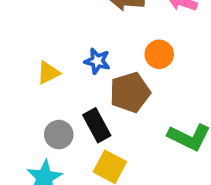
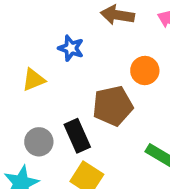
blue star: (97, 61) -> (71, 48), moved

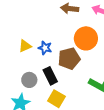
blue star: (71, 48) -> (45, 48), moved
orange circle: (145, 70) -> (86, 38), size x1.5

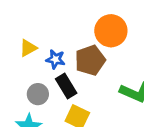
blue star: (45, 48) -> (55, 59), moved

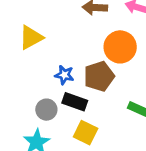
yellow triangle: (28, 48) -> (31, 38), moved, size x1.4
black rectangle: (66, 86) -> (75, 102), turned -40

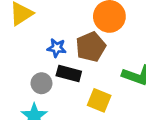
yellow square: (86, 133) -> (99, 100), moved

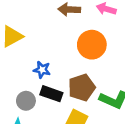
brown pentagon: (91, 47) -> (82, 88), moved

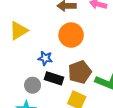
orange circle: (92, 45) -> (71, 35), moved

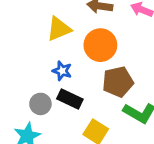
yellow triangle: (19, 31) -> (59, 29), moved
brown pentagon: (80, 72) -> (118, 82), moved

